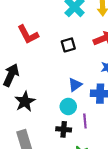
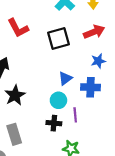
black square: (68, 45) -> (58, 39), size x1.5

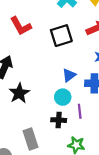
gray rectangle: (14, 134) -> (31, 139), moved

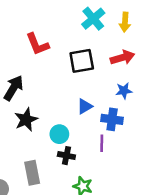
cyan circle: (63, 97) -> (59, 134), moved
purple line: (80, 111) -> (102, 143), moved

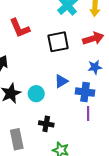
cyan circle: (59, 134) -> (36, 94), moved
purple line: (102, 143) -> (88, 113), moved

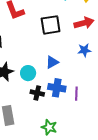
blue cross: (85, 92) -> (57, 88), moved
black cross: (46, 124) -> (37, 93), moved

